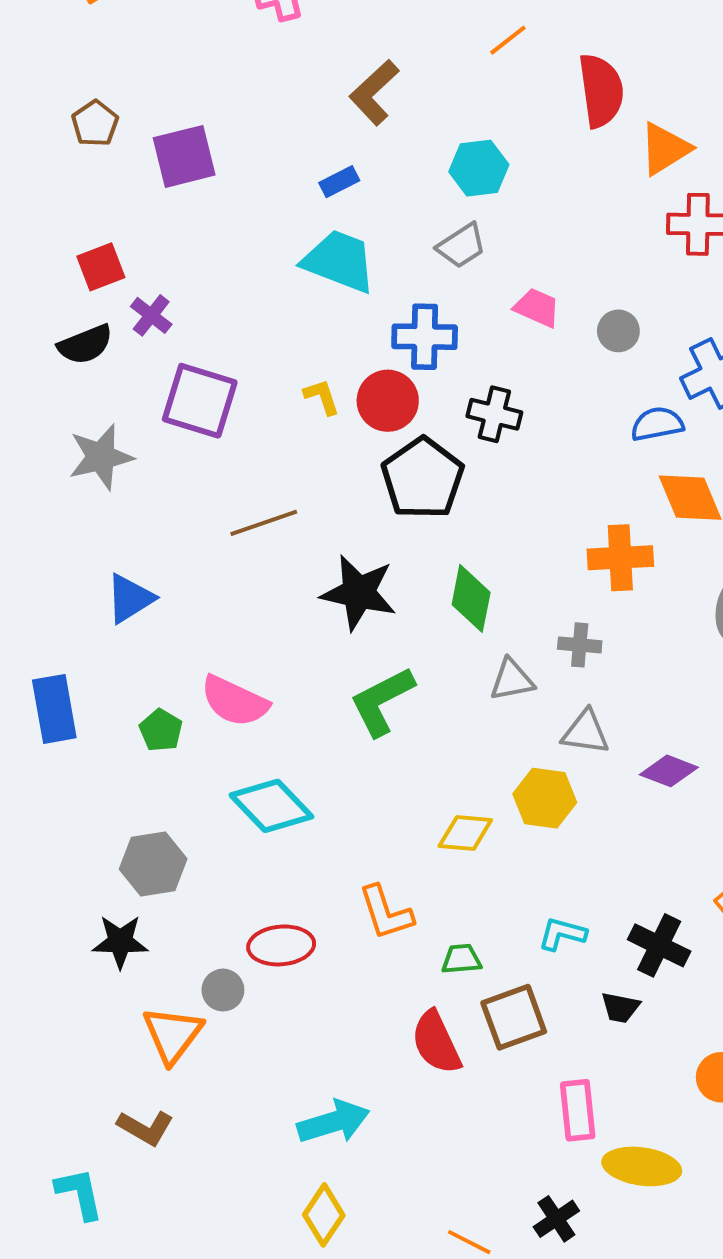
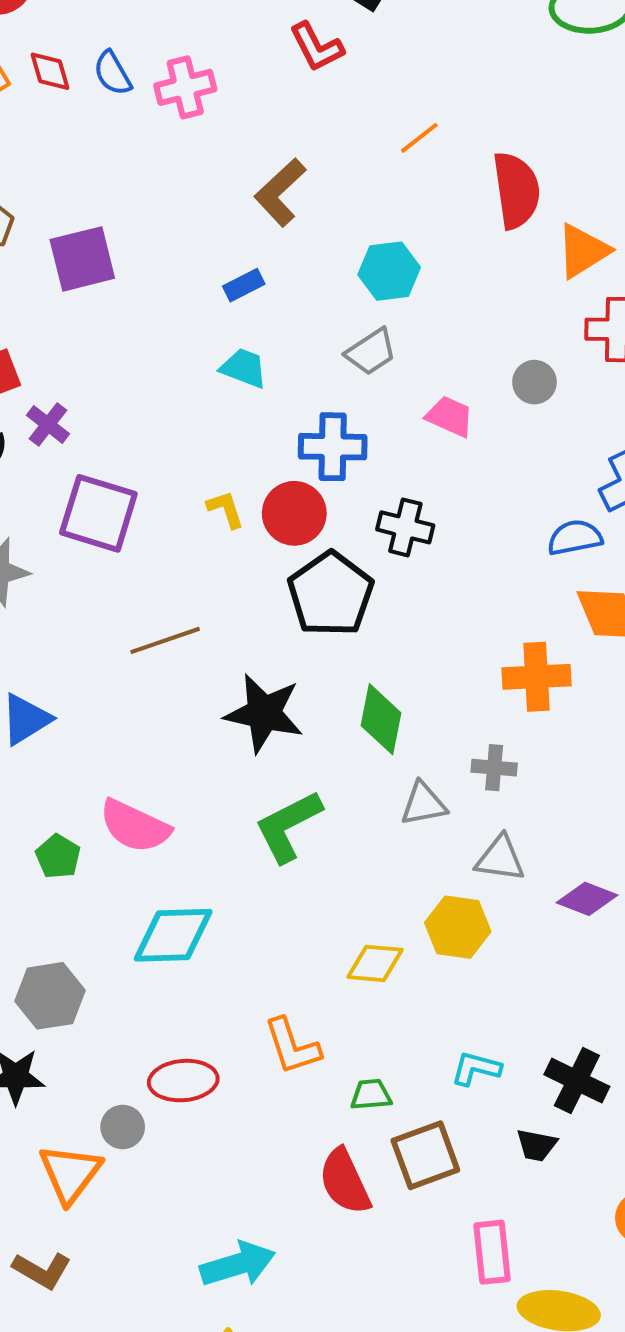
cyan trapezoid: (339, 261) -> (244, 368), size x0.6
gray circle: (618, 331) -> (534, 382), moved
cyan diamond: (271, 806) -> (173, 935), turned -48

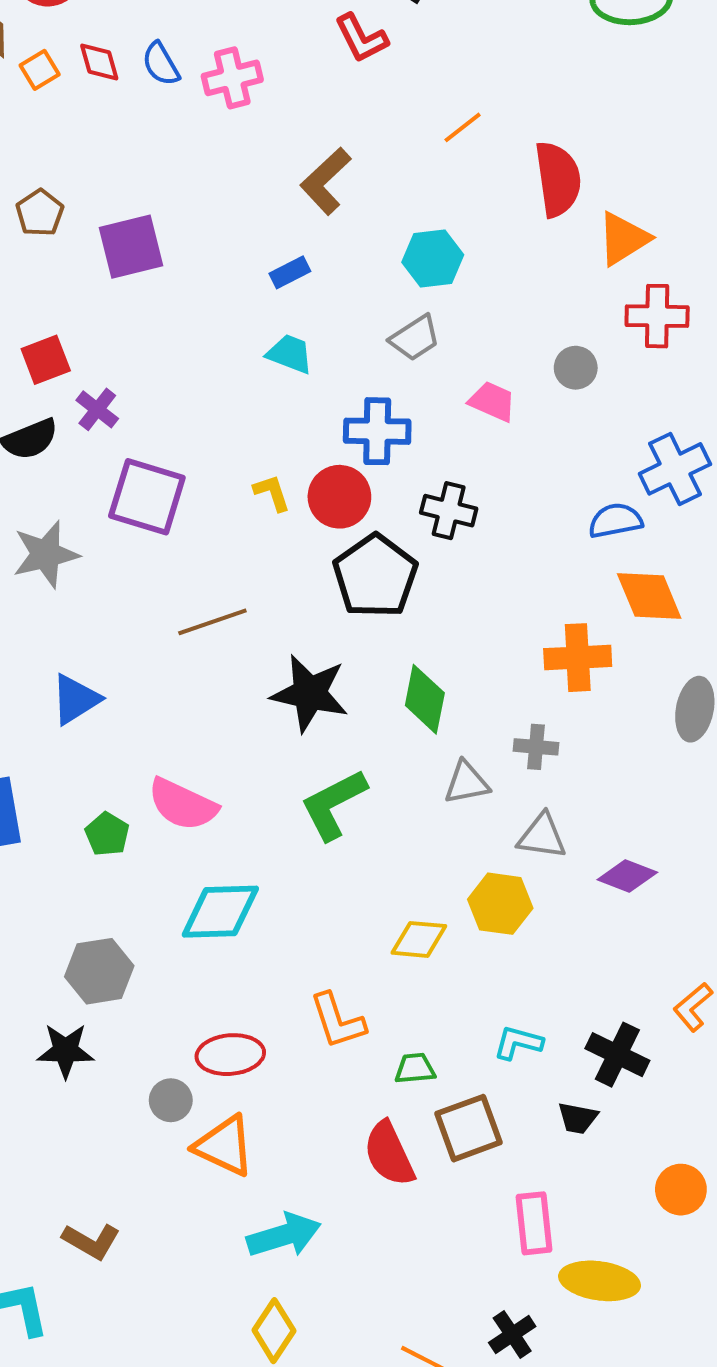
orange triangle: (70, 1173) -> (224, 1146), moved, turned -42

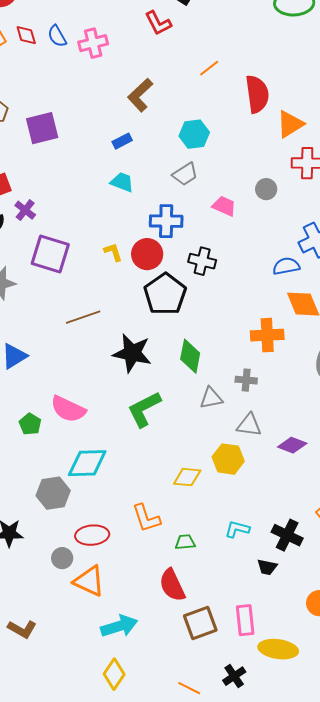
gray hexagon: (99, 971) -> (53, 493), moved
brown square: (468, 1128) -> (200, 623), moved

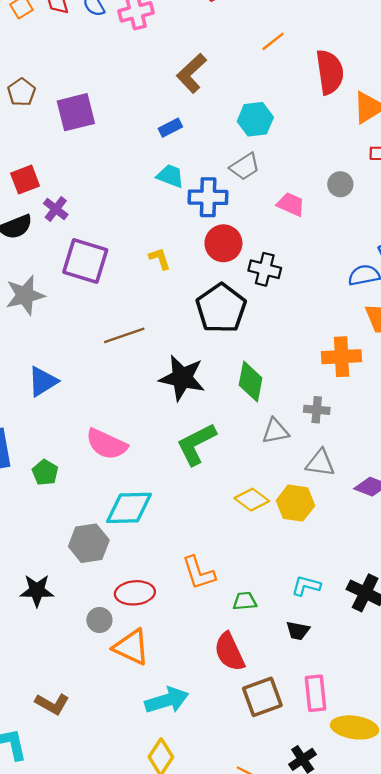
blue cross: (166, 221) -> (208, 197), moved
red circle: (147, 254) -> (223, 243), moved
green pentagon: (30, 424) -> (45, 472), moved
yellow diamond: (187, 477) -> (252, 500), moved, turned 32
black trapezoid: (267, 567) -> (298, 631), moved

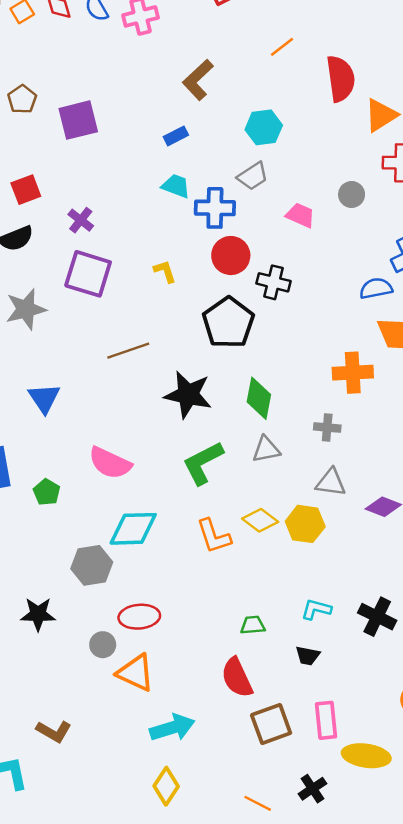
purple cross: (56, 209) -> (81, 220), moved
blue triangle: (43, 381) -> (44, 398), turned -32
gray triangle: (275, 431) -> (266, 449), moved
orange L-shape: (199, 573) -> (214, 536), moved

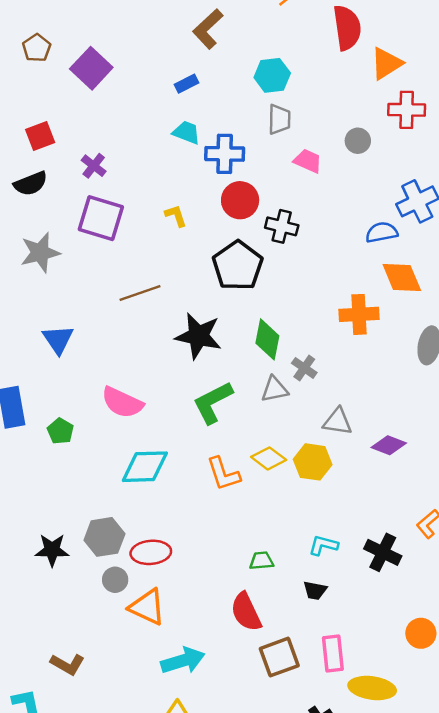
purple square: (78, 120) -> (91, 68), turned -33
gray trapezoid: (253, 176) -> (279, 119), moved, turned -56
gray cross: (327, 428) -> (304, 368), moved, turned 30
gray hexagon: (92, 565) -> (104, 537), moved

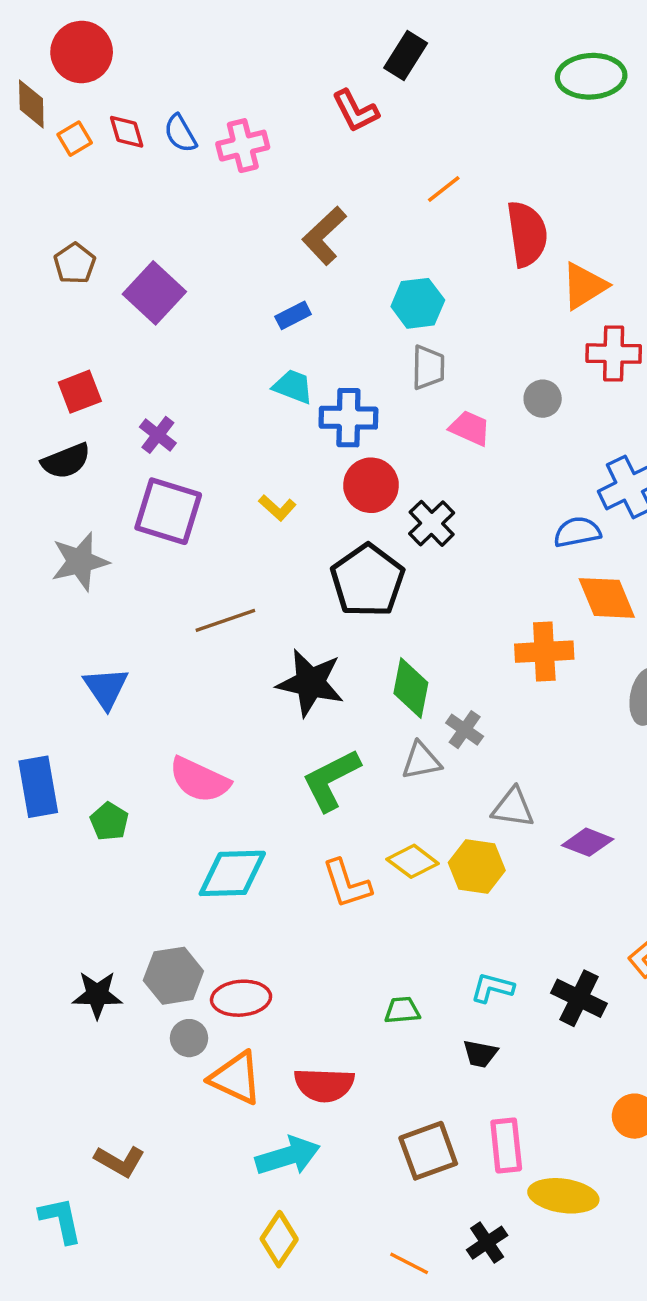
yellow L-shape: (176, 216) -> (277, 508), turned 150
black cross: (282, 226) -> (432, 523), turned 32
red semicircle: (246, 612) -> (324, 1085), moved, turned -63

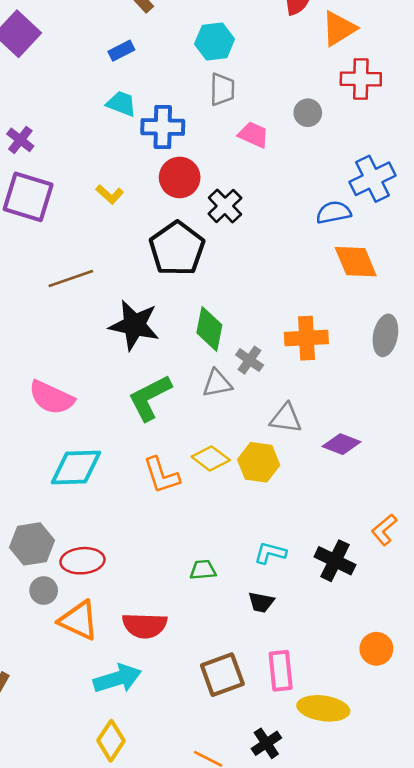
orange cross: (544, 652) -> (306, 338), moved

